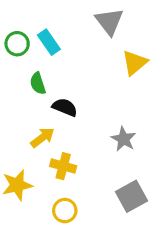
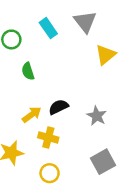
cyan rectangle: (49, 42) -> (48, 28), moved
black semicircle: (65, 107) -> (58, 107), moved, turned -48

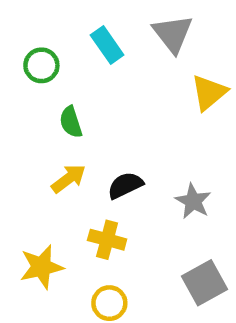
yellow arrow: (32, 115) -> (69, 179), moved

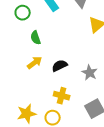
yellow cross: (107, 240) -> (62, 96), moved
yellow star: (41, 267) -> (27, 114), moved

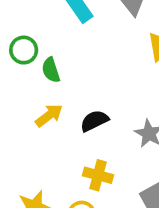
green circle: (23, 13) -> (24, 50), moved

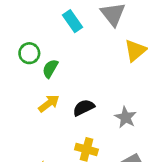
green semicircle: (51, 70) -> (50, 69), turned 48

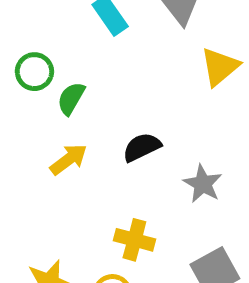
black semicircle: (84, 108) -> (142, 147), moved

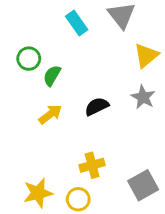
gray star: (203, 184) -> (143, 97), moved
yellow cross: (134, 240) -> (92, 165), turned -30

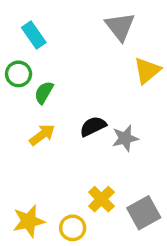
cyan rectangle: (77, 23) -> (34, 35), moved
gray star: (143, 97) -> (125, 138), moved, turned 30
yellow cross: (92, 165) -> (101, 199), moved, turned -30

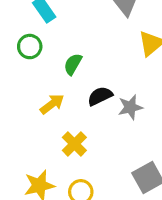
green semicircle: (44, 93) -> (73, 64), moved
yellow cross: (101, 199) -> (74, 144), moved

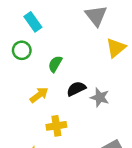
gray star: (130, 107) -> (100, 97), turned 30
yellow cross: (74, 144) -> (56, 126), turned 36

